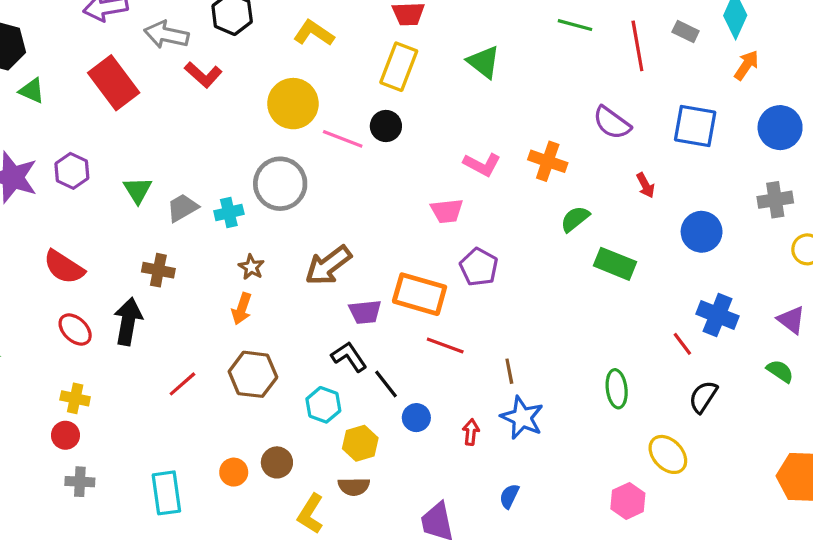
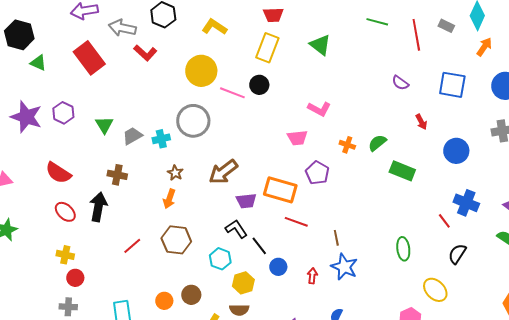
purple semicircle: (612, 123) -> (400, 83), size x0.7
orange cross: (548, 161) -> (347, 145), moved, size x0.7
red circle: (65, 435) -> (75, 278), moved

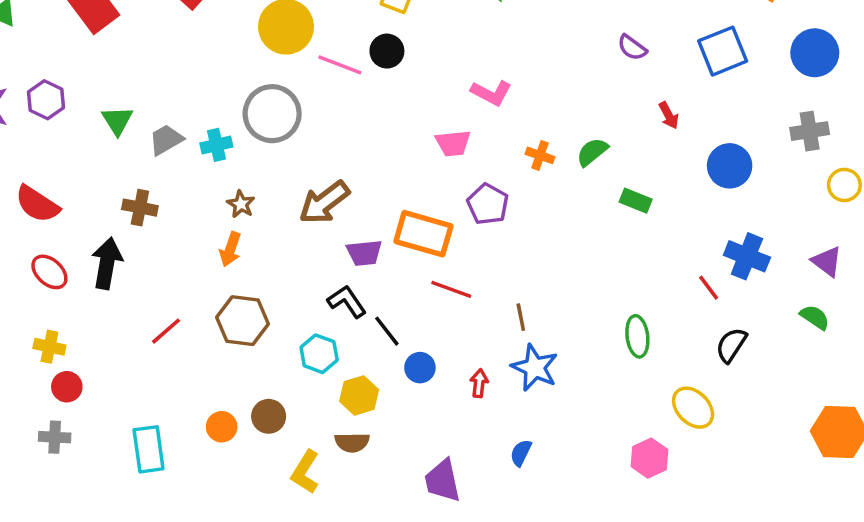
blue square: (452, 85) -> (723, 51), turned -32
green rectangle: (402, 171) -> (636, 201), size x0.7

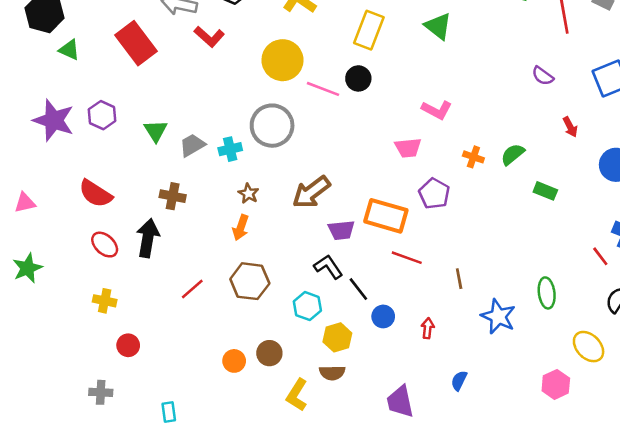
blue star: (535, 368) -> (498, 316), moved
red circle: (67, 387) -> (128, 345), moved
gray cross: (55, 437) -> (101, 392), moved
cyan rectangle: (149, 449) -> (169, 412), moved, size x0.6

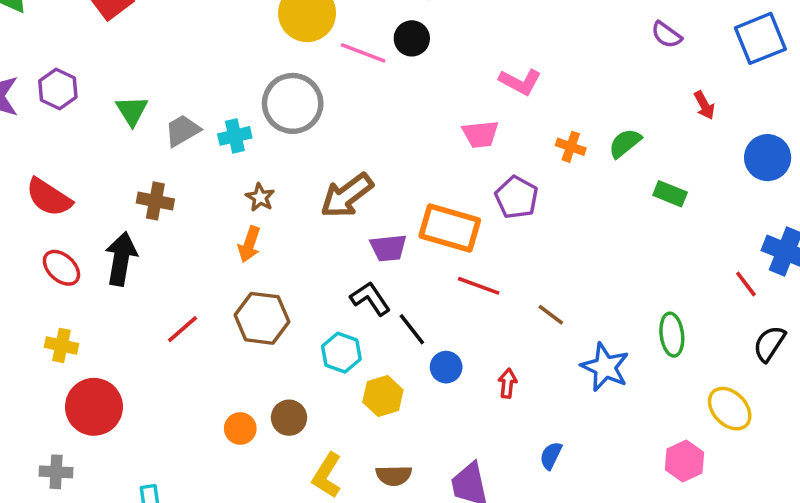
brown line: (459, 279) -> (551, 315), turned -42
red circle: (128, 345) -> (94, 407), size x1.8
brown semicircle: (332, 373) -> (394, 475), moved

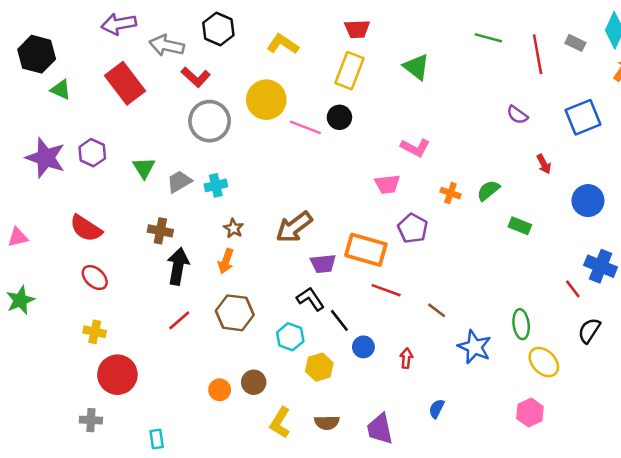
gray circle: (293, 103) -> (210, 121), moved
black arrow: (121, 259) -> (178, 266), moved
yellow ellipse: (730, 409) -> (544, 362), moved

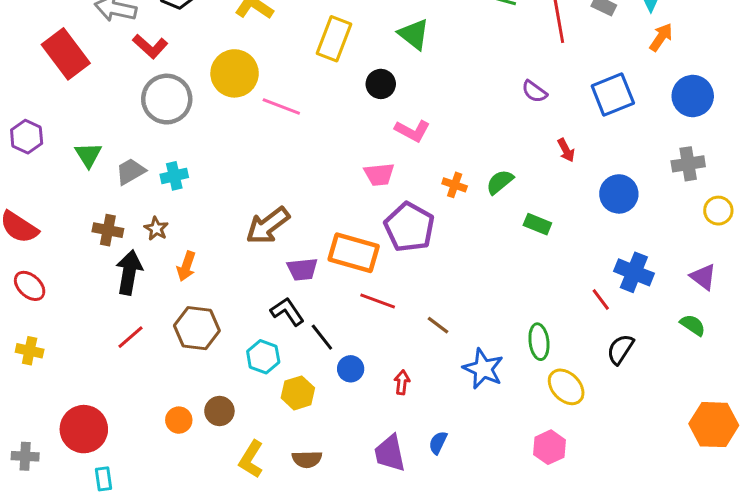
black circle: (339, 117) -> (381, 84), moved
brown star: (233, 228) -> (156, 229), moved
purple pentagon: (413, 228) -> (409, 227), size x1.4
red circle: (117, 375) -> (84, 429), moved
purple trapezoid: (380, 429) -> (390, 453), moved

